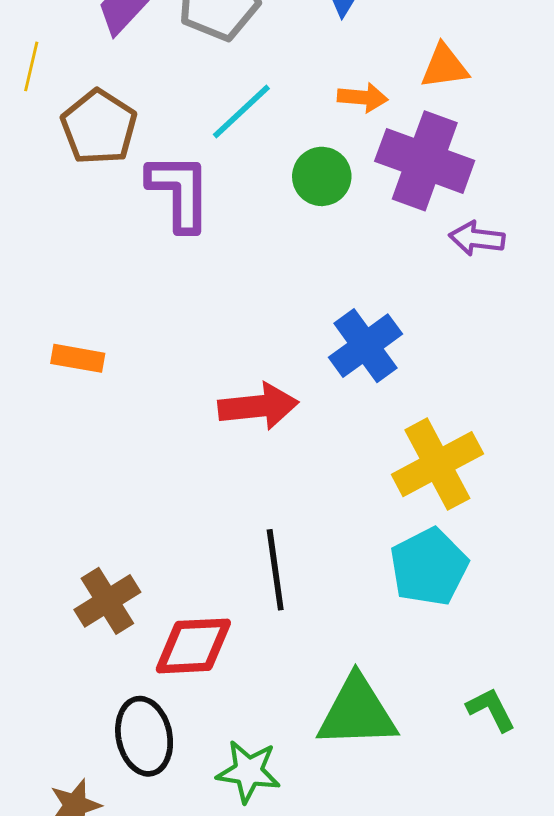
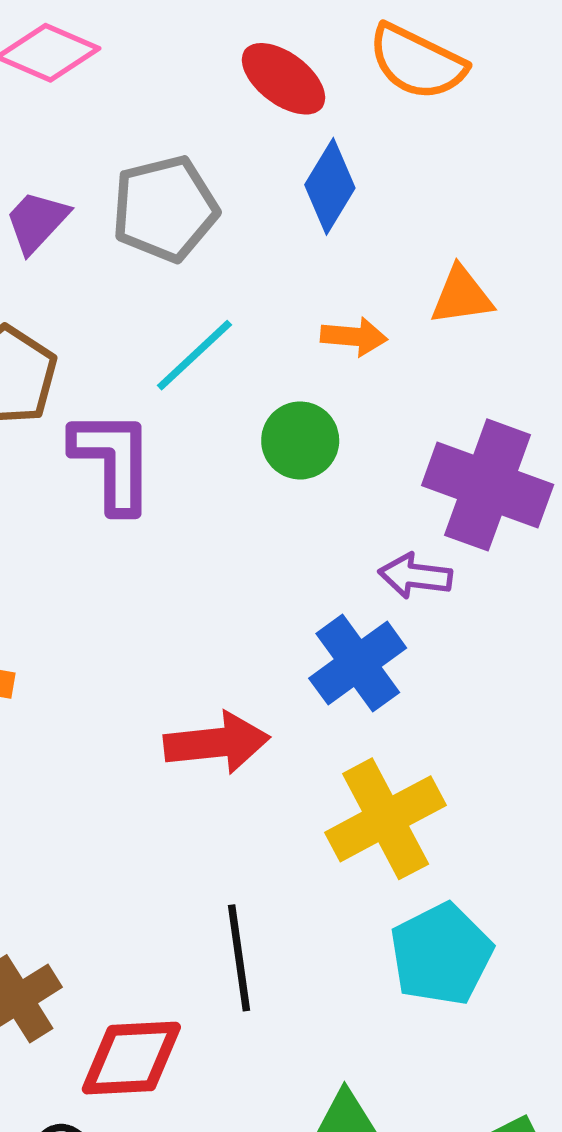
purple cross: (425, 161) -> (488, 485), moved
purple arrow: (477, 238) -> (415, 576), moved
yellow cross: (437, 464) -> (386, 819), moved

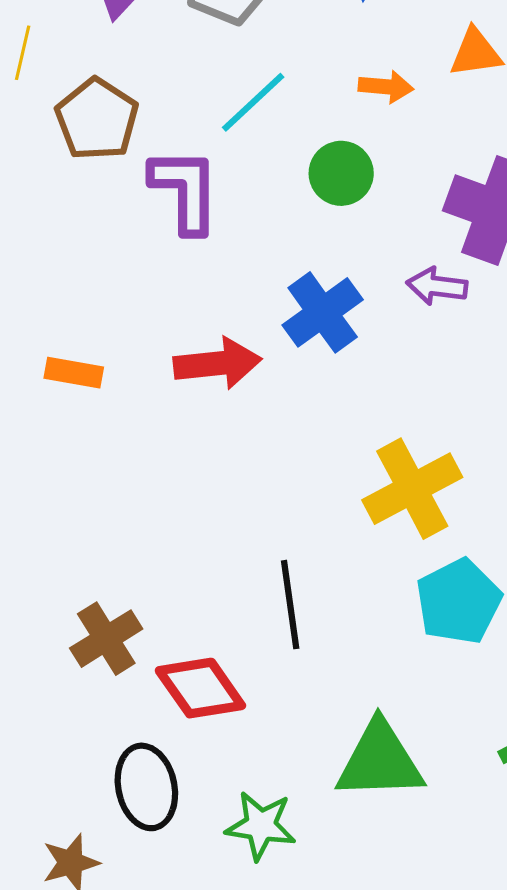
blue cross: (358, 663) -> (323, 312), moved
red arrow: (217, 743) -> (217, 363), moved
red diamond: (131, 1058) -> (200, 688), turned 58

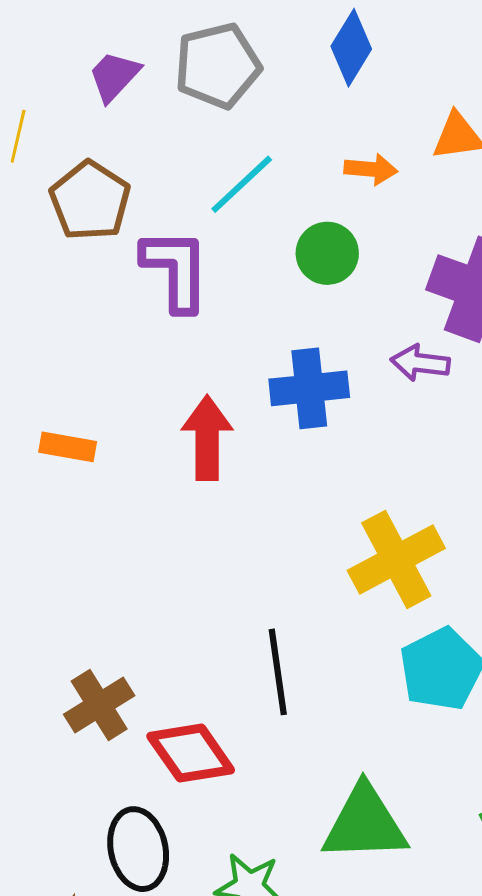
blue cross: (323, 312) -> (309, 388), turned 30
red arrow: (217, 363) -> (207, 438), turned -84

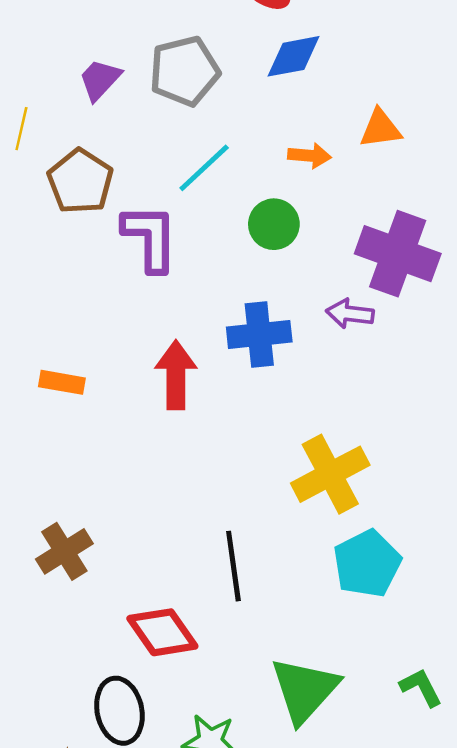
blue diamond: (351, 48) -> (293, 56), turned 48
brown cross: (99, 705) -> (64, 551), moved
green triangle: (365, 824) -> (305, 690), turned -46

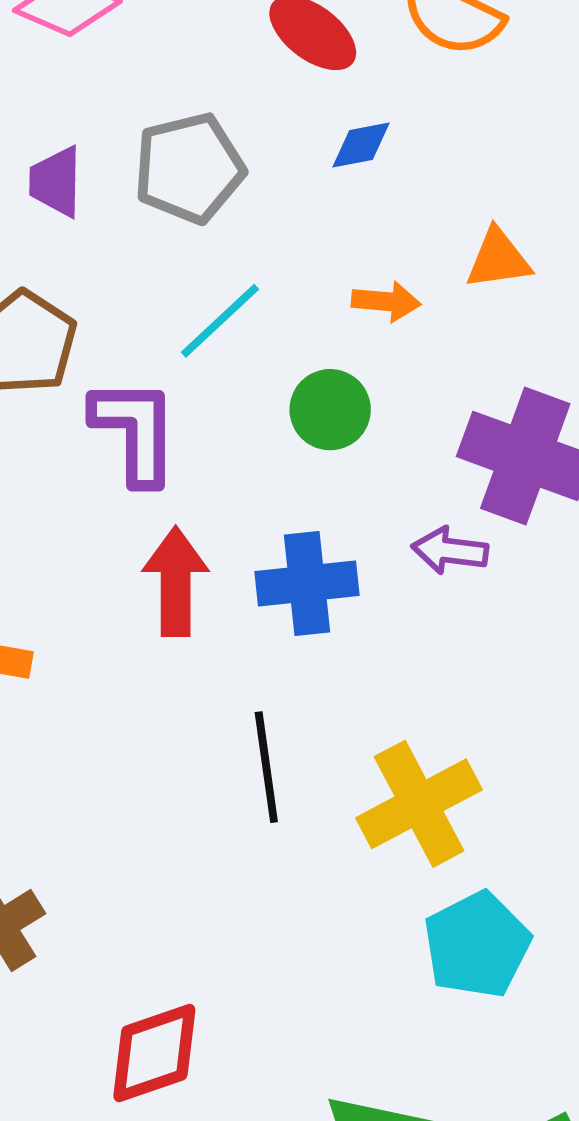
blue diamond: (293, 56) -> (361, 145), size x0.7
purple trapezoid: (100, 80) -> (56, 182), turned -42
red arrow: (176, 375) -> (176, 582), moved
black line: (233, 566) -> (266, 767), moved
red diamond: (162, 632) -> (154, 1053), turned -74

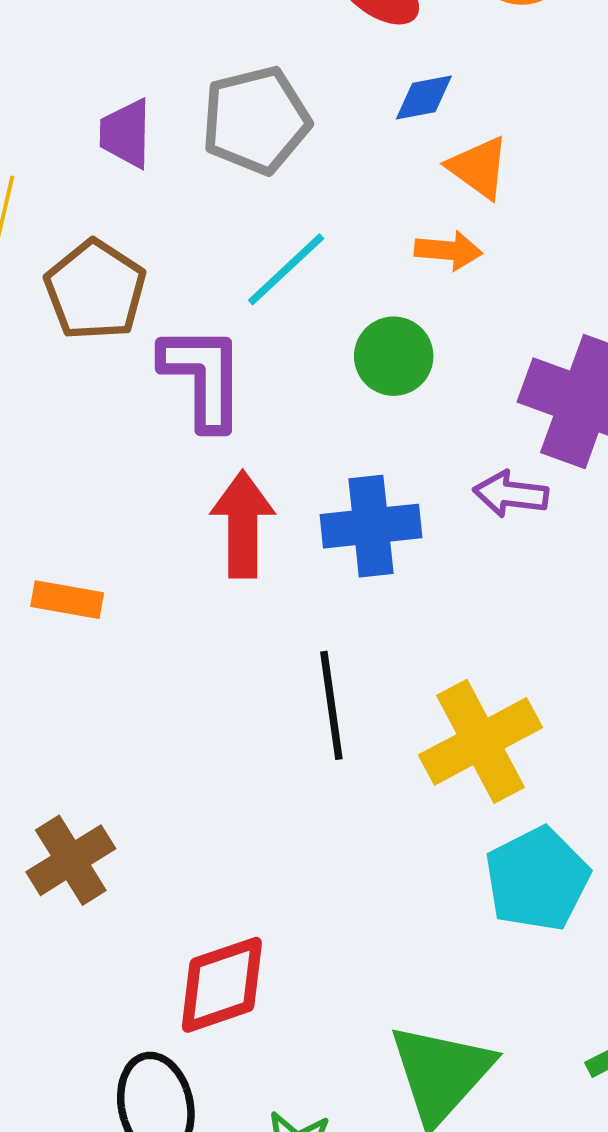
orange triangle: (498, 259) -> (479, 167), moved, turned 44

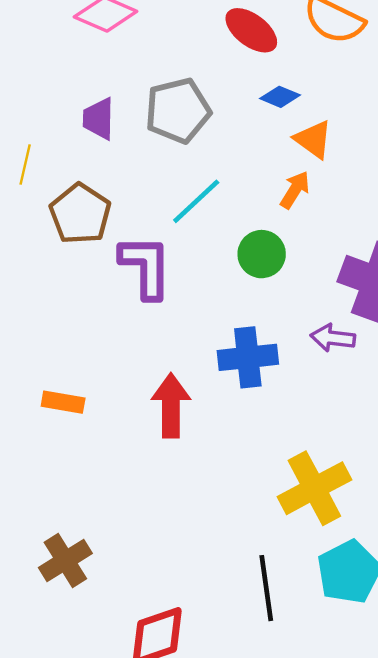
blue diamond: (424, 98) -> (280, 97), turned 33
orange arrow: (448, 250) -> (295, 190), turned -63
red arrow: (243, 524) -> (171, 406), moved
black line: (331, 705) -> (266, 588), moved

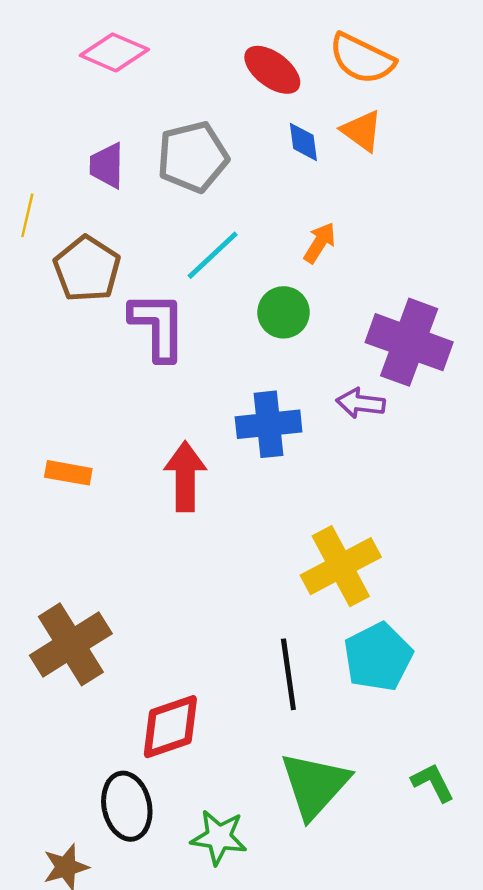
blue diamond: (280, 97) -> (303, 142), turned 60
orange triangle: (313, 139) -> (362, 131), moved
brown cross: (65, 561) -> (71, 644), size x1.4

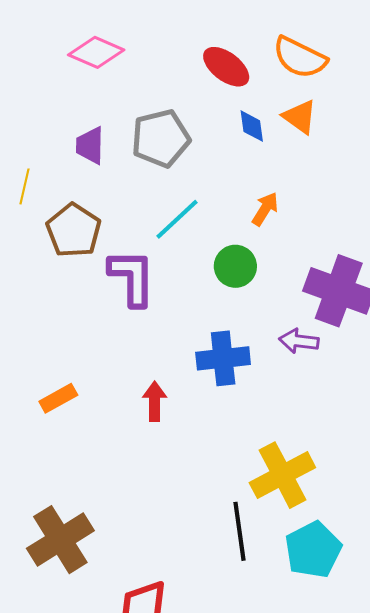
orange rectangle: (68, 473) -> (58, 398), turned -39
red arrow: (185, 477) -> (155, 401), size x0.7
black line: (288, 674) -> (239, 531), moved

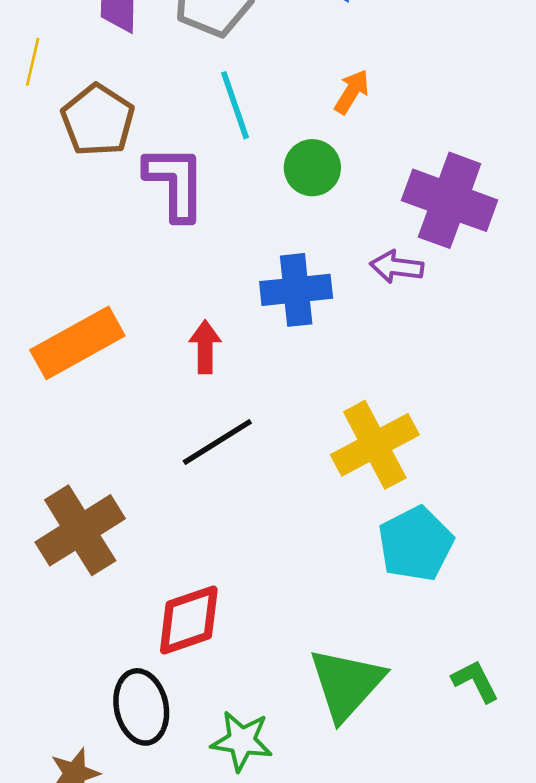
cyan line: (177, 219) -> (235, 105), turned -66
orange rectangle: (58, 398) -> (77, 343), size x1.8
black line: (239, 531) -> (217, 442), moved, turned 66

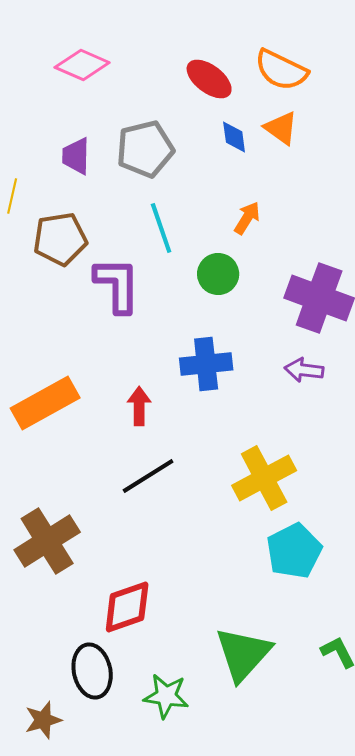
brown pentagon: (98, 120) -> (60, 239), turned 30
purple arrow: (397, 267) -> (304, 370), moved

